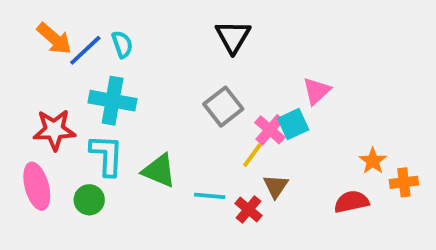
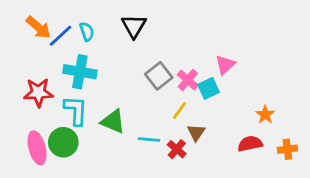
black triangle: (233, 37) -> (134, 26), moved
pink cross: (270, 130) -> (188, 80), moved
orange cross: (404, 182) -> (287, 149), moved
pink ellipse: (37, 186) -> (37, 148), moved
green circle: (89, 200) -> (63, 142), size x1.4

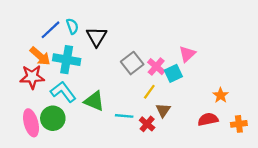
black triangle: (134, 26) -> (96, 37), moved
orange arrow: (38, 27) -> (40, 56), moved
cyan L-shape: (76, 110) -> (63, 92), turned -40

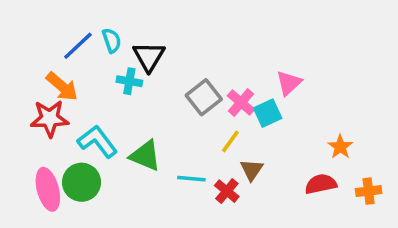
cyan cross: (67, 60) -> (129, 81), moved, size x0.6

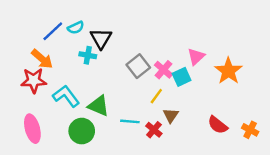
cyan semicircle: (112, 40) -> (76, 28), turned 84
orange star: (340, 147) -> (228, 71), moved, size x1.6
green circle: (82, 182) -> (82, 131), moved
red semicircle: (321, 184) -> (218, 125), turned -130
orange cross: (369, 191) -> (250, 130), turned 35

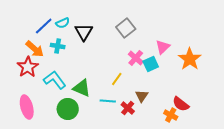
cyan cross: (88, 55) -> (58, 46), moved
gray square: (138, 66) -> (126, 28), moved
red star: (34, 81) -> (28, 67), turned -30
yellow line: (156, 96) -> (117, 79), moved
orange cross: (250, 130) -> (171, 115), moved

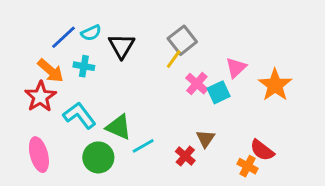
yellow line: (117, 79) -> (174, 59), moved
cyan line: (108, 101) -> (143, 146), moved, turned -35

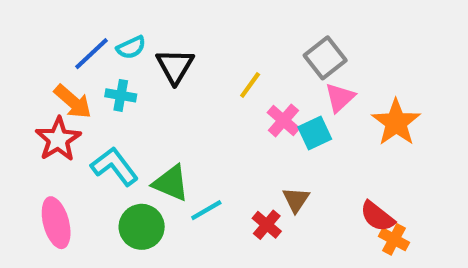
gray square: (182, 40) -> (325, 58), moved
orange cross: (248, 166) -> (394, 239), moved

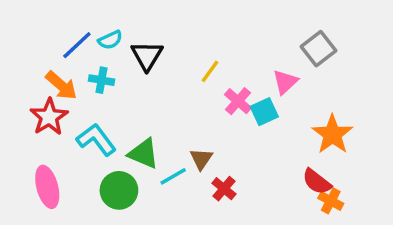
gray square: (325, 58) -> (318, 49), moved
orange star: (396, 123) -> (332, 134), moved
brown triangle: (296, 200) -> (201, 159), moved

